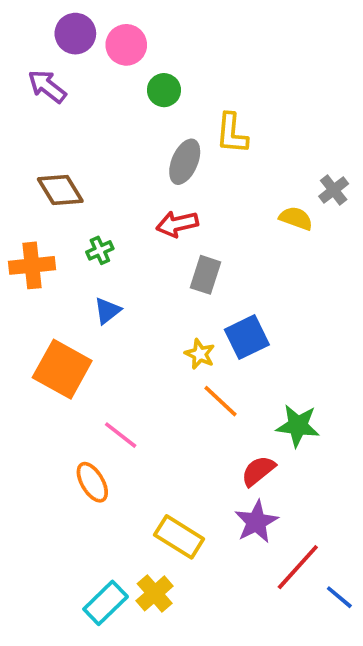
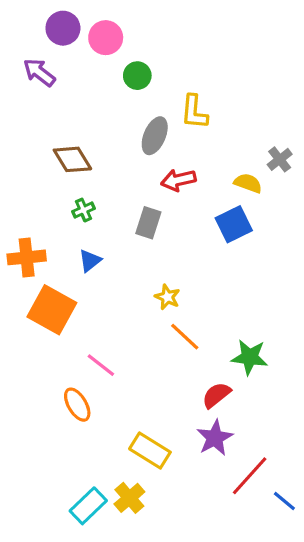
brown diamond: (60, 190) -> (72, 159), moved
red arrow: (177, 224) -> (178, 180), moved
orange cross: (32, 265) -> (27, 257), moved
gray rectangle: (205, 275) -> (148, 223), moved
blue square: (247, 337) -> (234, 224), moved

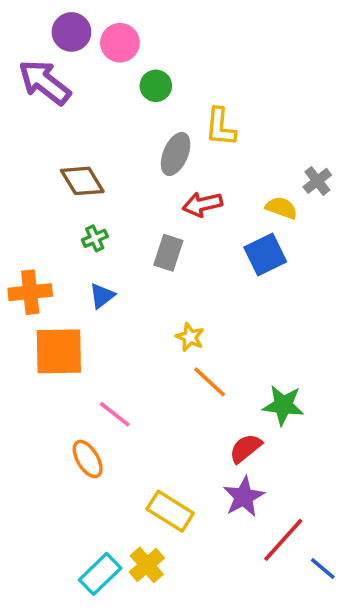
purple arrow: (39, 72) -> (45, 82), size x1.4
orange square: (52, 310) -> (59, 351), turned -30

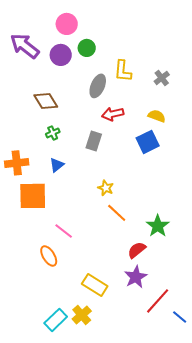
purple circle: (71, 32) -> (61, 55), moved
gray cross: (317, 181) -> (162, 78), moved
green star: (283, 405) -> (158, 226), turned 30

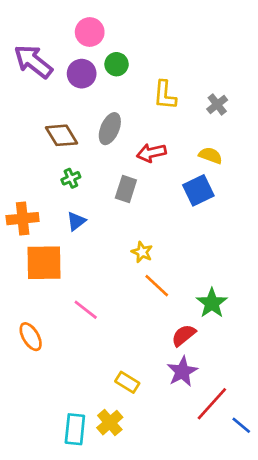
gray ellipse: (98, 86) -> (110, 129), moved
orange ellipse: (49, 256) -> (31, 337), moved
yellow rectangle: (95, 285) -> (127, 382), size x0.7
cyan rectangle: (56, 320) -> (75, 429), turned -40

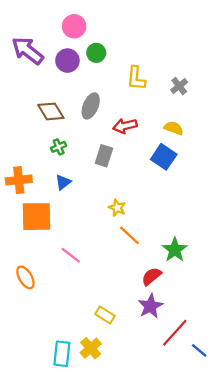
blue square: (198, 190) -> (164, 157), turned -30

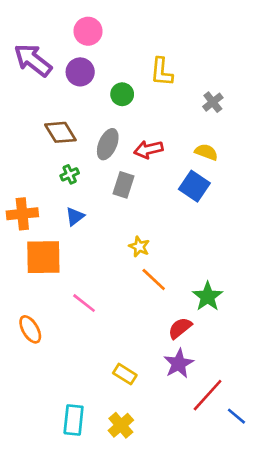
green circle: (96, 53) -> (122, 94), moved
yellow L-shape: (136, 78) -> (162, 72), moved
gray ellipse: (91, 106) -> (108, 144), moved
yellow cross: (91, 348) -> (121, 425), moved

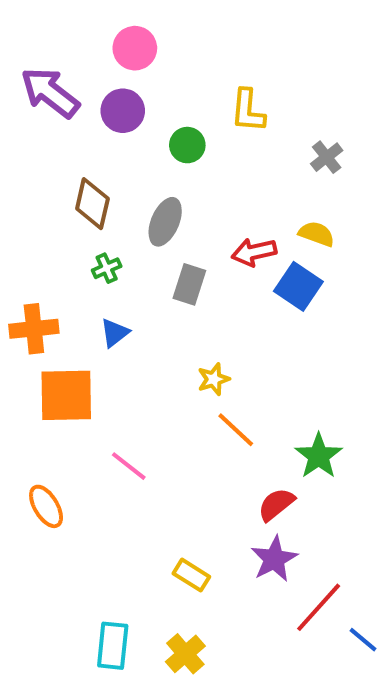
brown diamond: (60, 132) -> (92, 204), turned 44
red arrow: (148, 149) -> (254, 252), moved
yellow star: (139, 247) -> (214, 379), turned 30

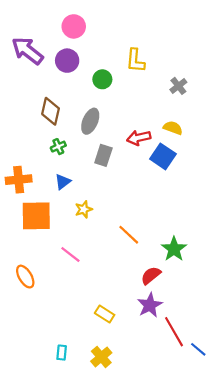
yellow star: (214, 379) -> (84, 209), moved
red line: (319, 607) -> (174, 332), turned -72
cyan rectangle: (113, 646) -> (62, 353), size x0.6

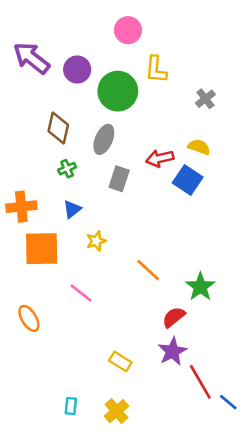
pink circle: (74, 26) -> (128, 30), moved
green circle: (102, 79) -> (118, 91), size x1.8

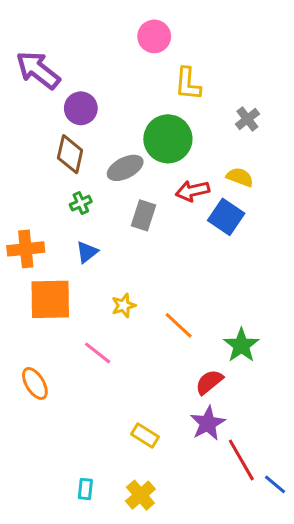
purple circle: (77, 70) -> (81, 108), moved
green circle: (118, 91) -> (168, 139), moved
gray ellipse: (104, 139) -> (125, 168), turned 40
yellow star: (96, 241) -> (124, 306), moved

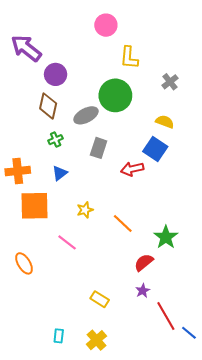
red arrow: (192, 191) -> (132, 169), moved
purple star: (208, 423) -> (143, 291), size x0.6

